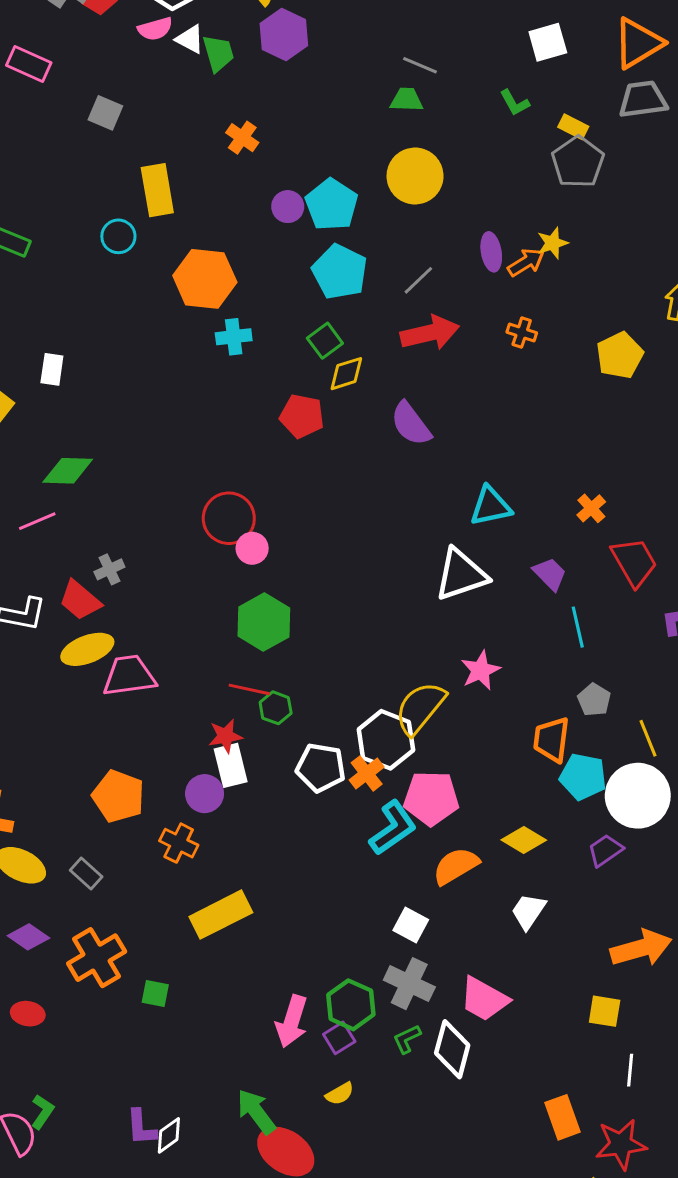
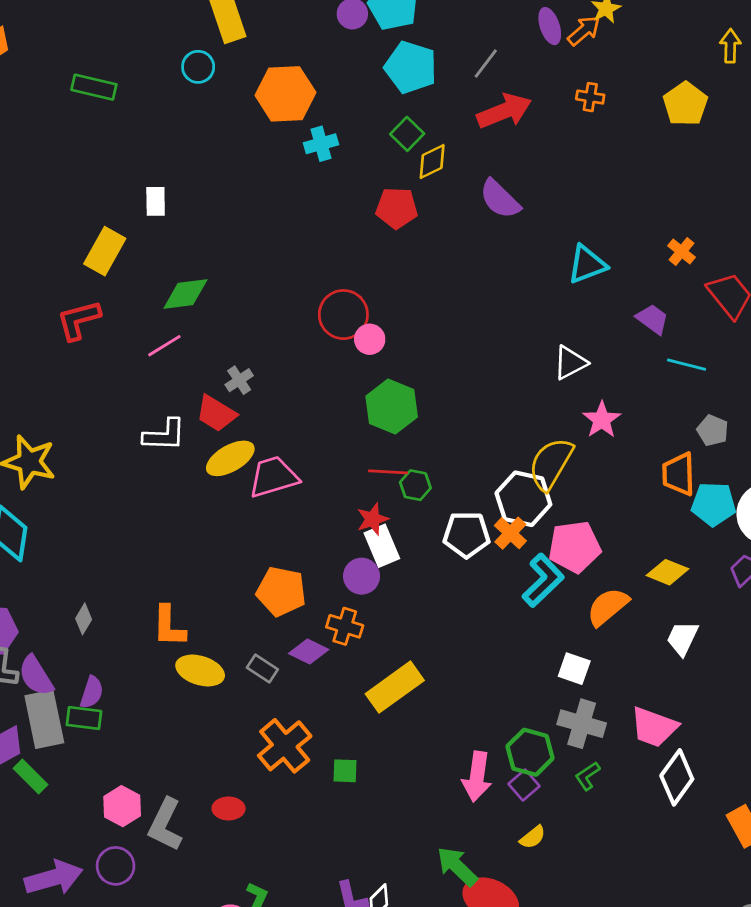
white triangle: (461, 575) -> (570, 363), moved, size x0.7
cyan line: (578, 627) -> (687, 365), turned -54
purple diamond: (28, 937) -> (309, 652), moved
white diamond: (452, 1049) -> (677, 777), moved, turned 30

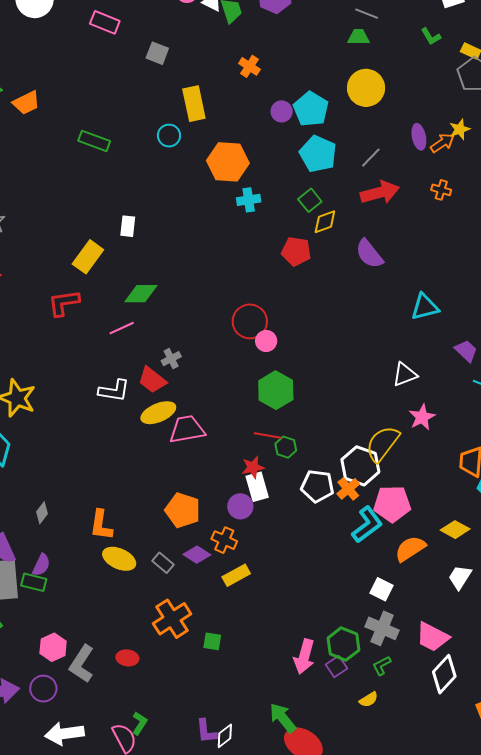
yellow rectangle: (395, 687) -> (236, 575), moved, size x0.7
yellow semicircle: (533, 837) -> (369, 700), moved

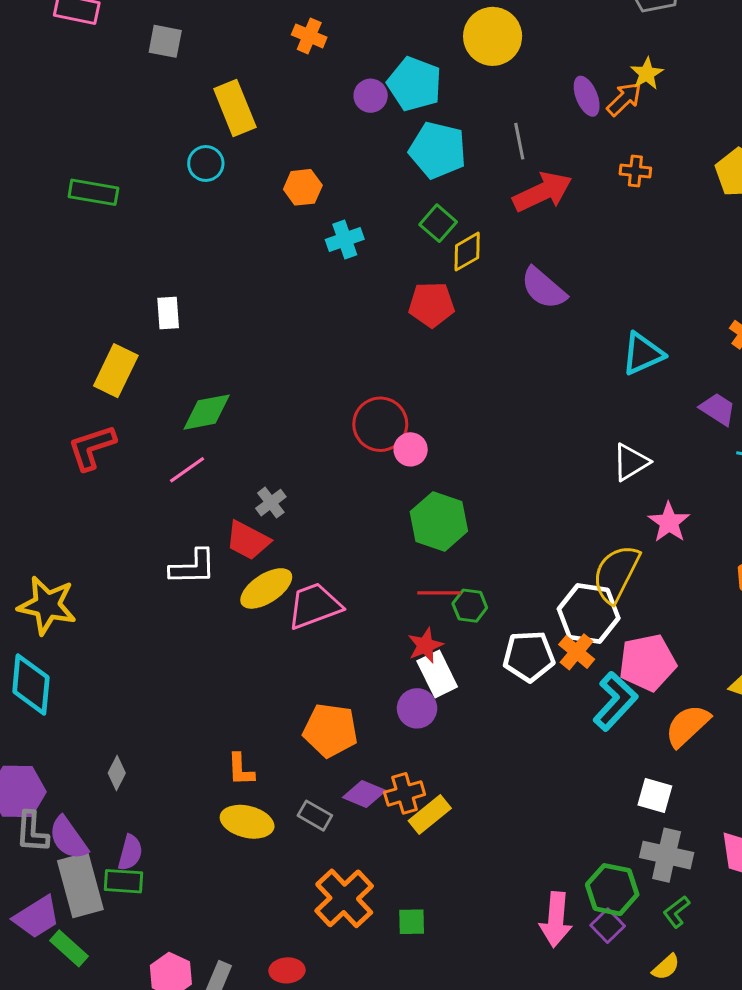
gray line: (371, 158) -> (519, 141), turned -45
orange hexagon: (228, 162) -> (303, 187), size x0.6
orange L-shape: (101, 525) -> (241, 769), moved, size x0.7
orange cross: (224, 540) -> (405, 793), moved, turned -30

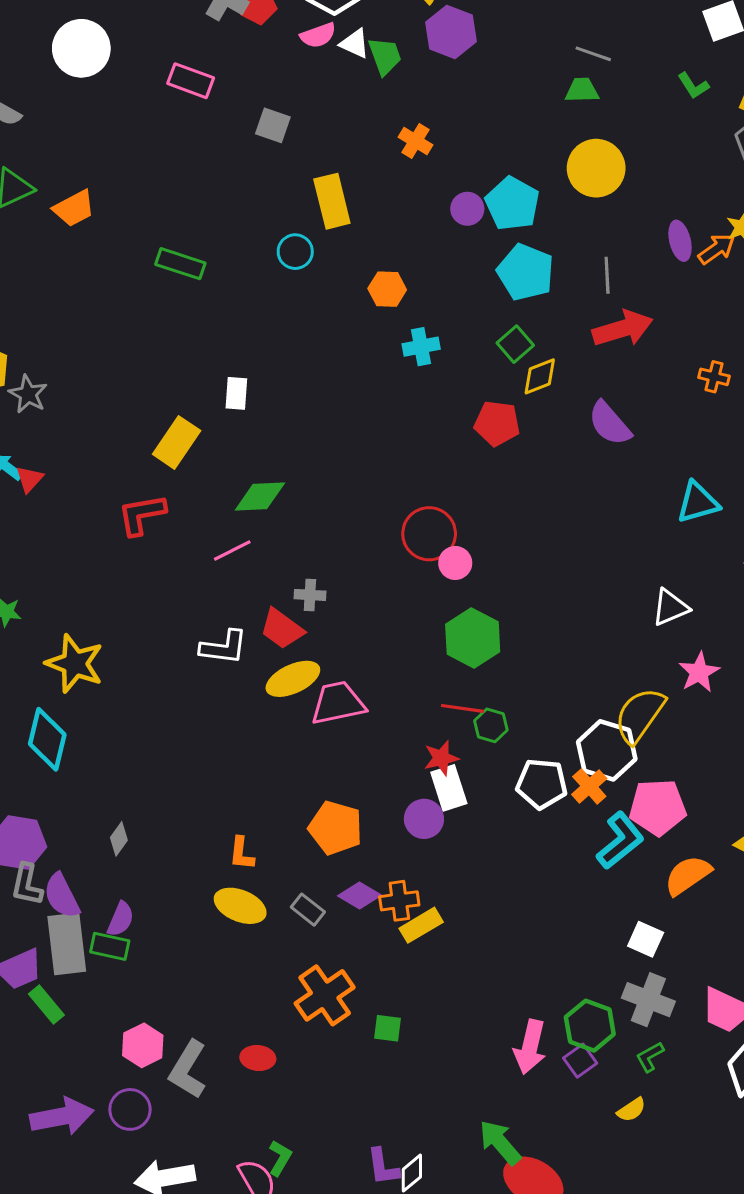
orange cross: (635, 171) -> (714, 377), moved
gray cross: (271, 503) -> (310, 595), turned 32

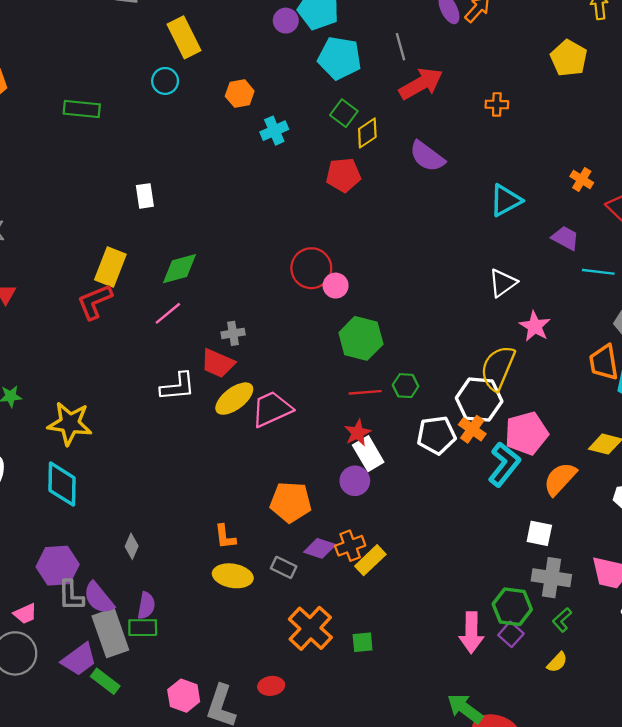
yellow rectangle: (177, 442) -> (110, 267), moved
green hexagon: (491, 725) -> (406, 386), moved

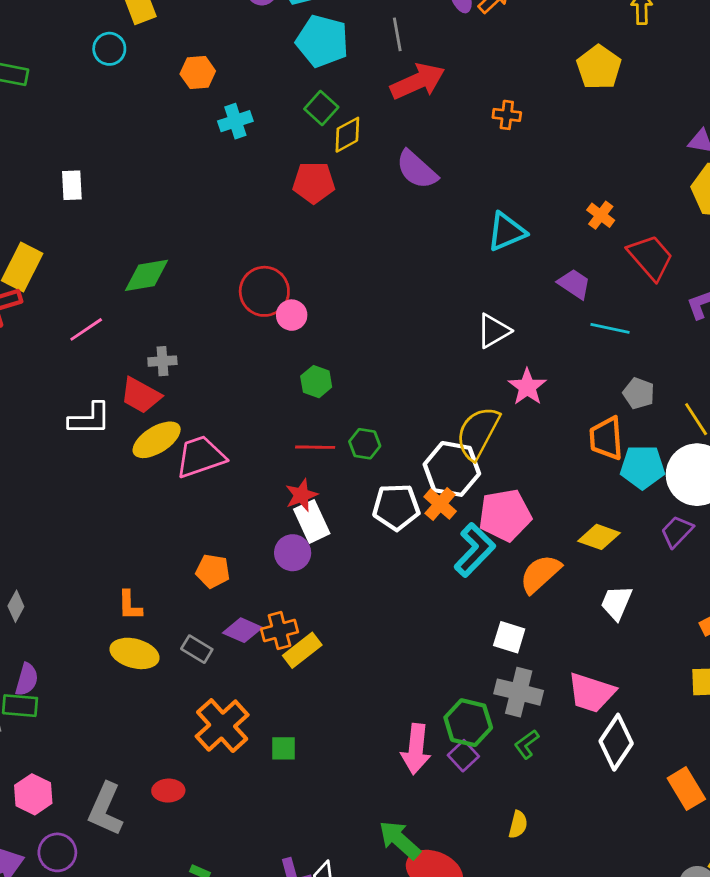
green diamond: (180, 269) -> (147, 275), moved
green hexagon: (361, 338) -> (316, 382), size x0.6
orange pentagon: (291, 502) -> (213, 571), size x0.7
yellow semicircle: (557, 662) -> (518, 824), moved, turned -35
pink hexagon: (184, 696) -> (33, 794), moved

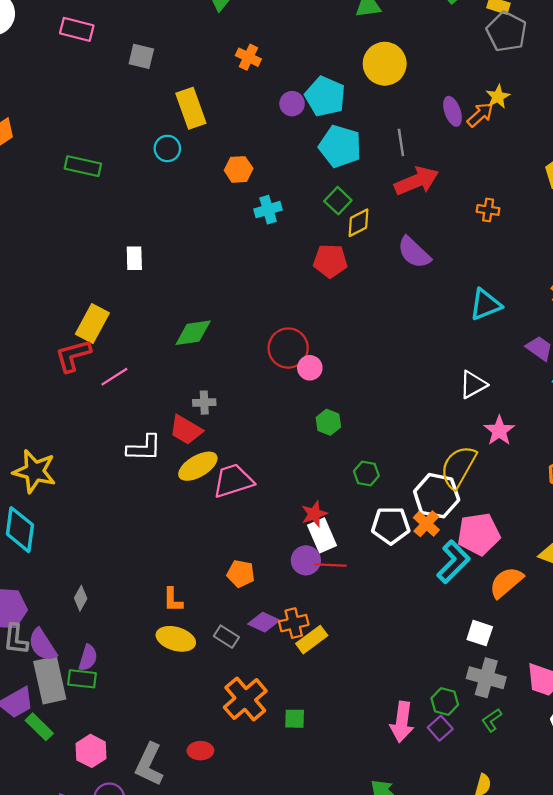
pink line: (86, 329) -> (114, 377), moved
red line: (315, 447) -> (330, 565), moved
green hexagon: (468, 723) -> (445, 702), size x0.7

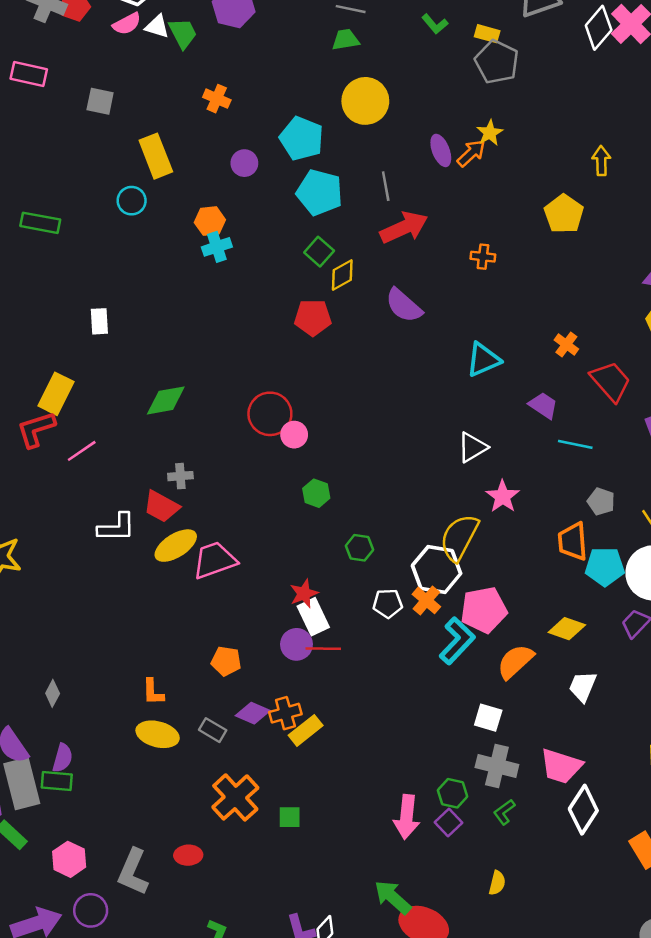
purple circle: (292, 104) -> (244, 163), moved
cyan cross: (268, 210) -> (217, 247), moved
white pentagon: (391, 525) -> (388, 603), size x0.7

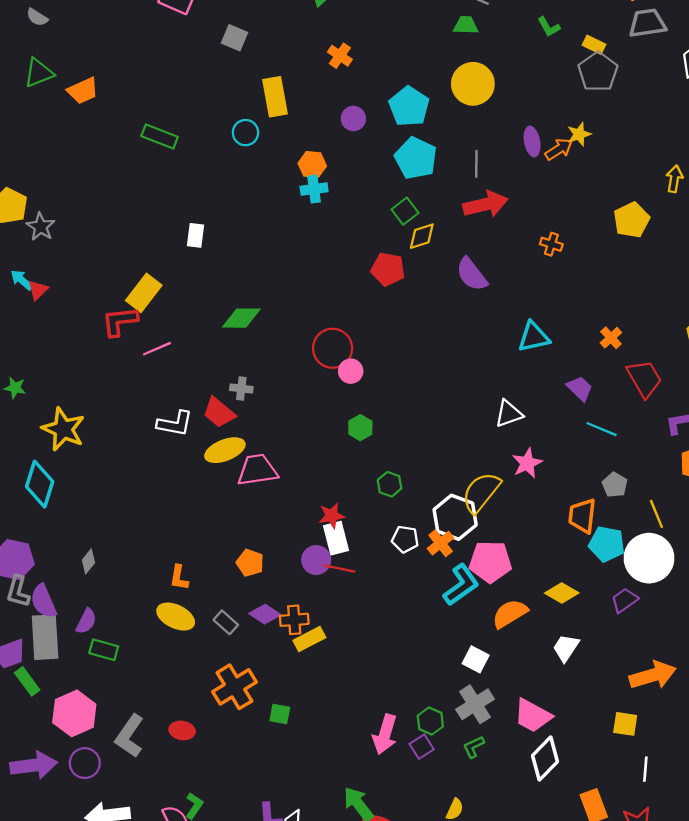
gray cross: (497, 766) -> (475, 704), turned 33
green rectangle: (57, 781) -> (104, 650), moved
pink hexagon: (69, 859) -> (74, 713), size x1.4

